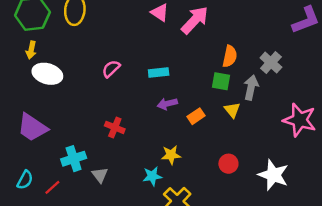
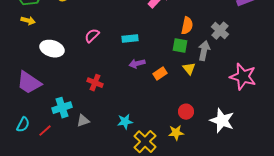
yellow arrow: (31, 50) -> (28, 21), turned -88
white ellipse: (47, 74) -> (52, 49), moved
yellow star: (171, 155) -> (176, 133), moved
gray triangle: (100, 175) -> (83, 121), turned 48

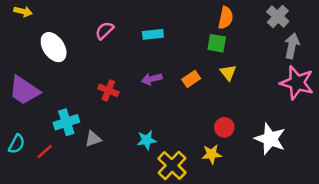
gray cross: (220, 31) -> (278, 16), moved
white ellipse: (52, 49) -> (54, 47), turned 40
gray arrow: (204, 51) -> (292, 46), moved
purple arrow: (137, 64) -> (152, 79), moved

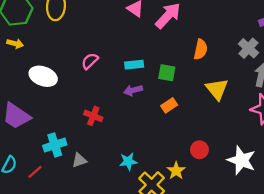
green square: (217, 43) -> (167, 73), moved
white ellipse: (54, 47) -> (43, 76), turned -36
yellow triangle: (228, 73) -> (217, 89), moved, size x1.5
purple arrow: (152, 79) -> (133, 90), moved
yellow star: (212, 154) -> (176, 171), moved, turned -30

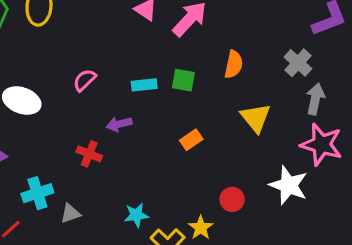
green square: (167, 73) -> (183, 80), moved
purple arrow: (133, 90) -> (119, 124), moved
white star: (241, 160) -> (289, 185), moved

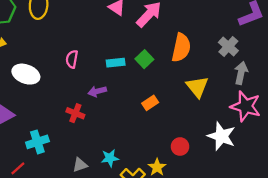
orange semicircle: (234, 64) -> (181, 48), size x1.4
pink semicircle: (85, 80) -> (72, 59), turned -36
green square: (183, 80) -> (144, 59), turned 36
gray triangle: (70, 214) -> (80, 165), moved

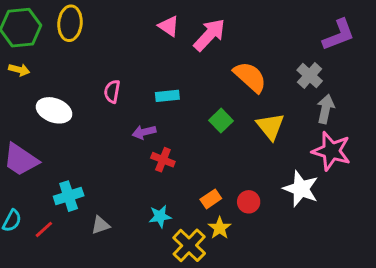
orange semicircle: (181, 48) -> (250, 77), turned -60
green square: (144, 59) -> (221, 121), moved
orange rectangle: (150, 103) -> (211, 199), moved
red cross: (75, 113) -> (163, 160), moved
gray triangle: (80, 165) -> (100, 225), moved

